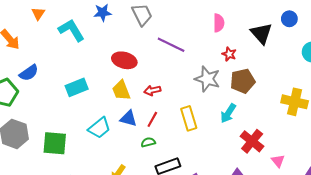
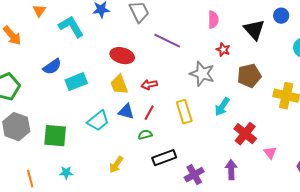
blue semicircle: (29, 73) -> (52, 67), moved
brown pentagon: (243, 81) -> (249, 76), moved

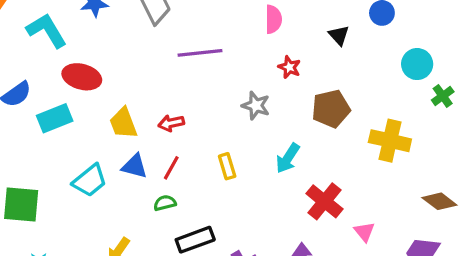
black triangle: (254, 30) -> (339, 35), size x0.6
purple line: (167, 41) -> (200, 53), turned -32
red ellipse: (122, 56) -> (82, 77), moved
gray star: (202, 74) -> (256, 106), size x0.7
yellow rectangle: (184, 112) -> (227, 166), size x0.7

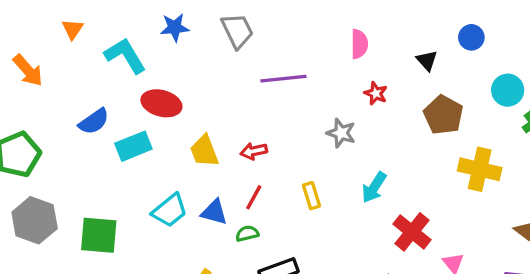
brown pentagon: (331, 109) -> (443, 115), moved, turned -30
blue triangle: (134, 166) -> (214, 212), moved

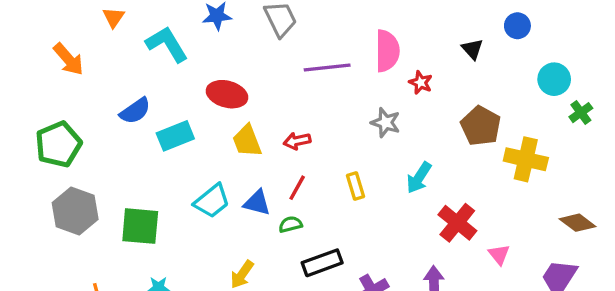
pink semicircle: (359, 44) -> (387, 51), moved, size x1.4
red ellipse: (161, 103) -> (227, 94), moved
brown pentagon: (443, 115) -> (481, 126), moved

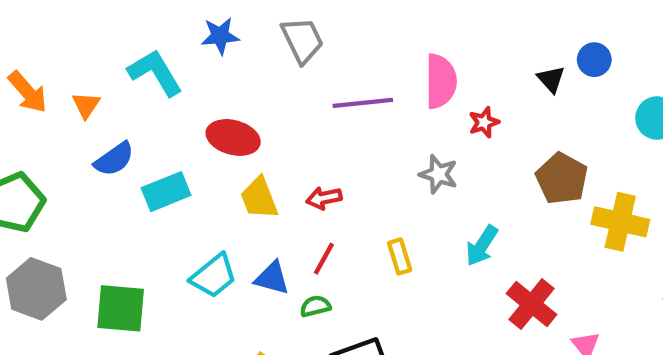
orange triangle: (114, 17) -> (86, 105), moved
blue circle: (517, 26) -> (594, 60), moved
red star: (421, 83) -> (484, 122), turned 30

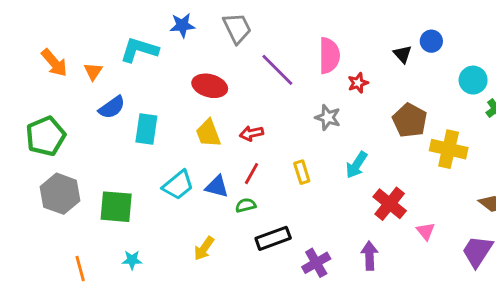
cyan L-shape: (155, 73) -> (139, 50), turned -42
purple line: (363, 103) -> (277, 70), turned 51
red ellipse: (233, 137) -> (210, 86), moved
cyan rectangle: (166, 192) -> (146, 129), turned -60

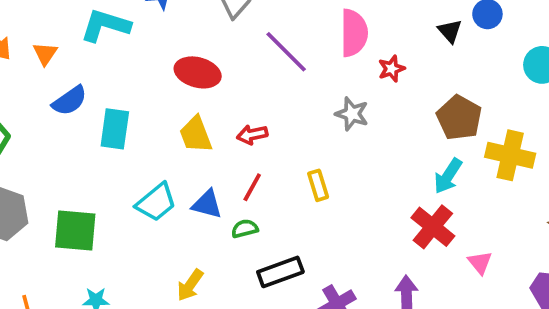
cyan arrow: (357, 165) -> (448, 176), moved

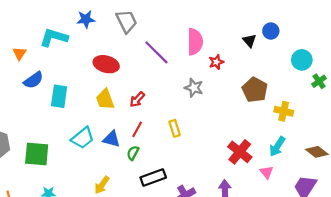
red arrow: (252, 135) -> (137, 99), turned -35
yellow cross: (510, 155) -> (284, 111), size x0.7
cyan arrow: (448, 176) -> (277, 147), moved
green semicircle: (245, 229) -> (133, 153), turned -48

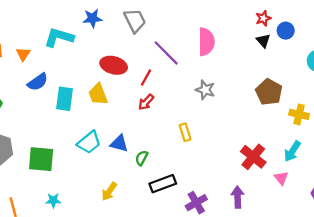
red star: (216, 62) -> (263, 18), moved
yellow trapezoid: (105, 99) -> (98, 94), moved
red line: (137, 129) -> (146, 78), moved

